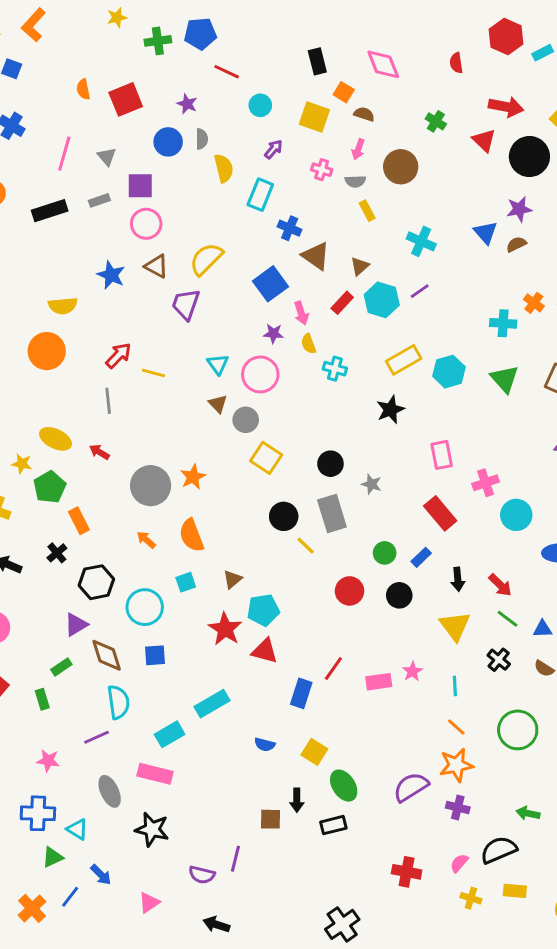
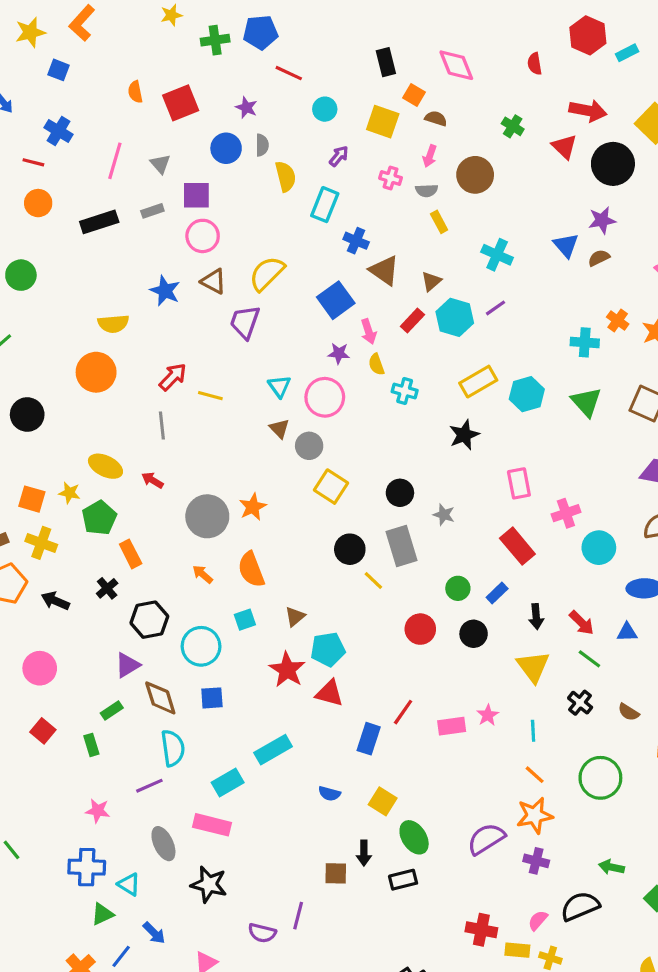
blue triangle: (543, 629) -> (627, 632), moved
yellow rectangle: (515, 891) -> (517, 950), moved

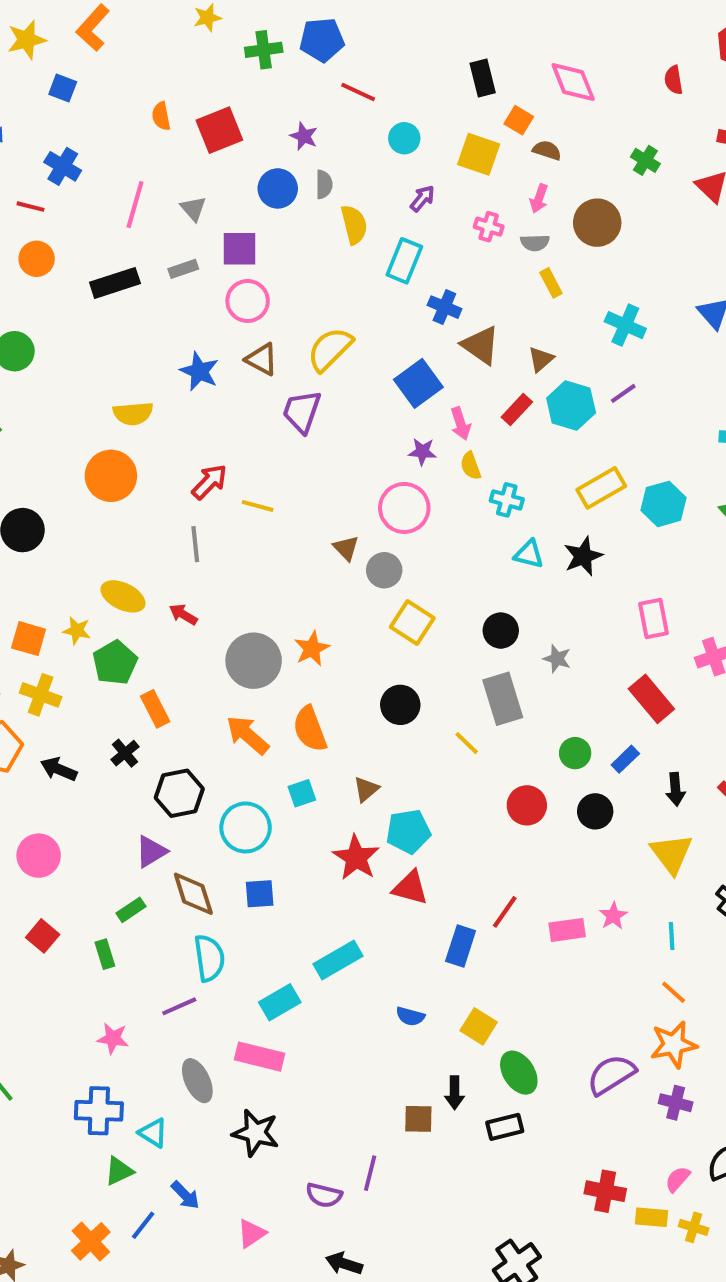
cyan triangle: (279, 386) -> (529, 554), moved, turned -40
black circle: (350, 549) -> (400, 705), moved
orange arrow: (203, 574) -> (248, 735), size x1.6

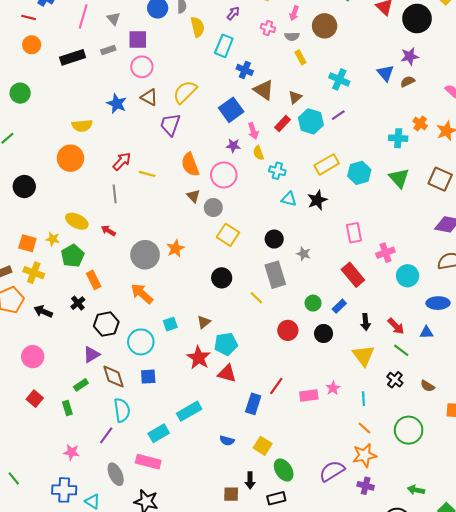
orange semicircle: (310, 729) -> (190, 164), moved
purple line: (179, 1006) -> (106, 435), turned -30

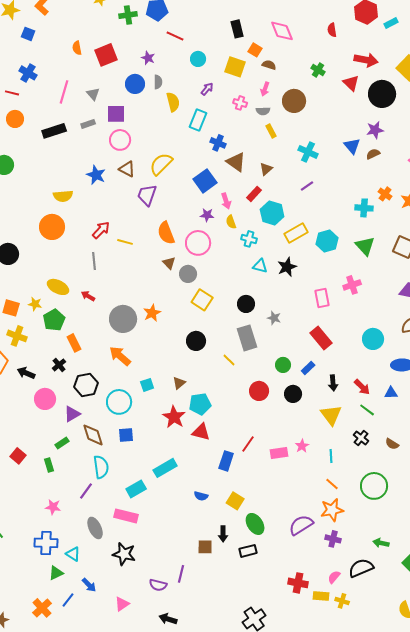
cyan hexagon: (311, 121) -> (272, 213), moved
pink cross: (385, 253) -> (352, 285), moved
pink circle: (33, 357) -> (45, 399), moved

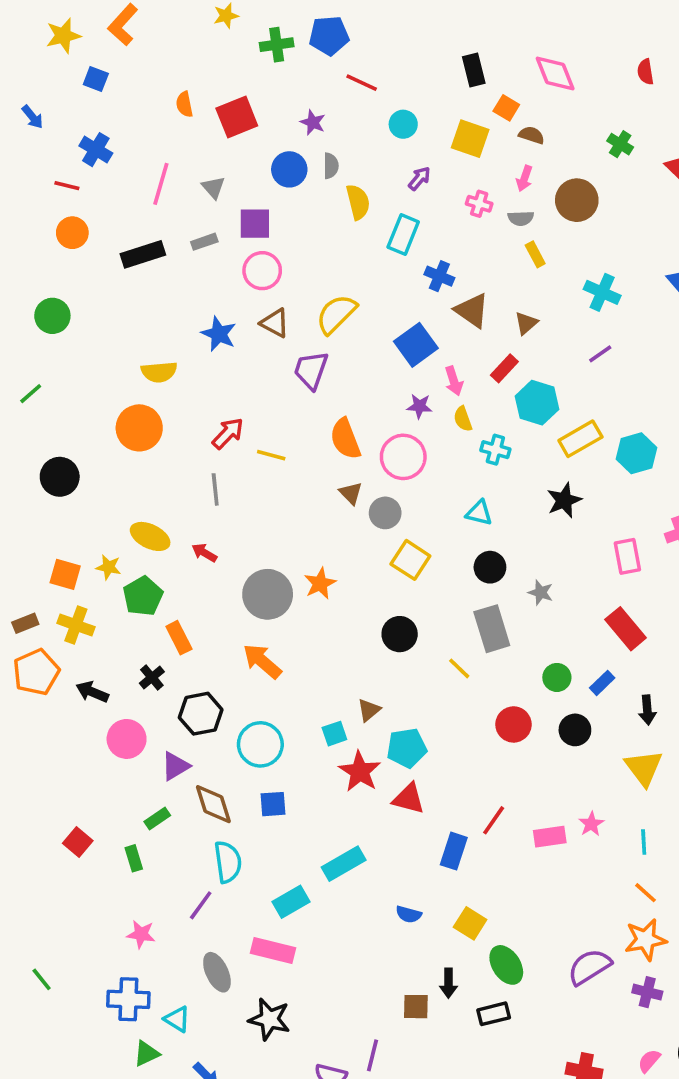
cyan triangle: (260, 266) -> (479, 513), moved
cyan square: (147, 385) -> (334, 734), moved

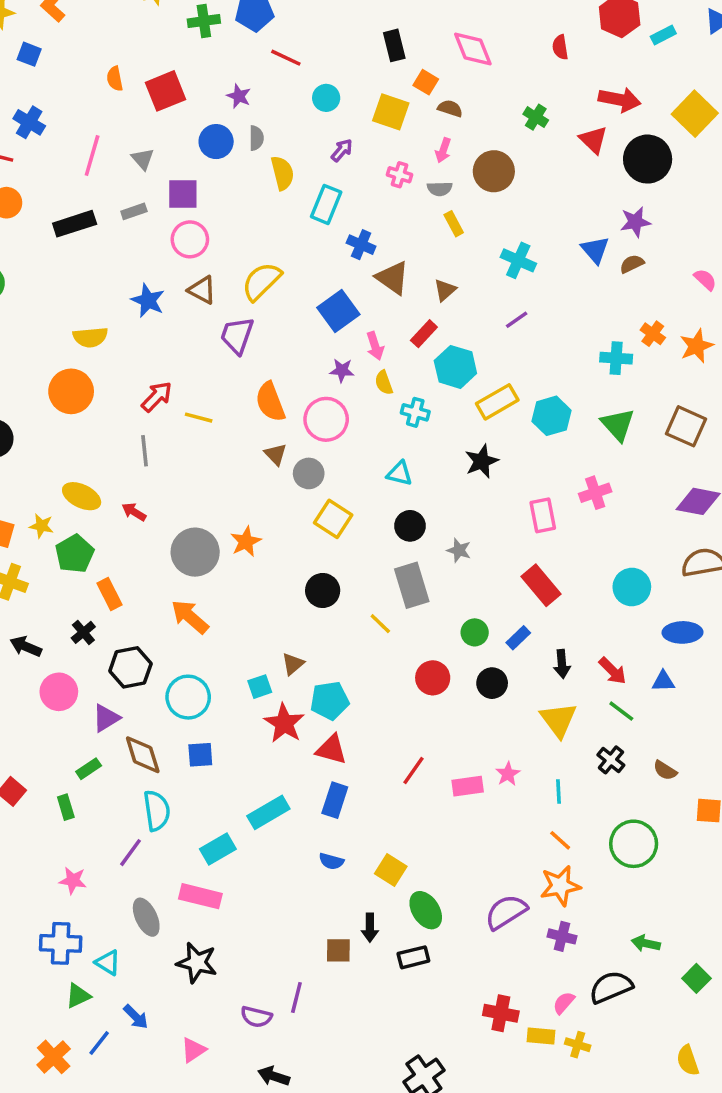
blue rectangle: (454, 851) -> (335, 800), moved

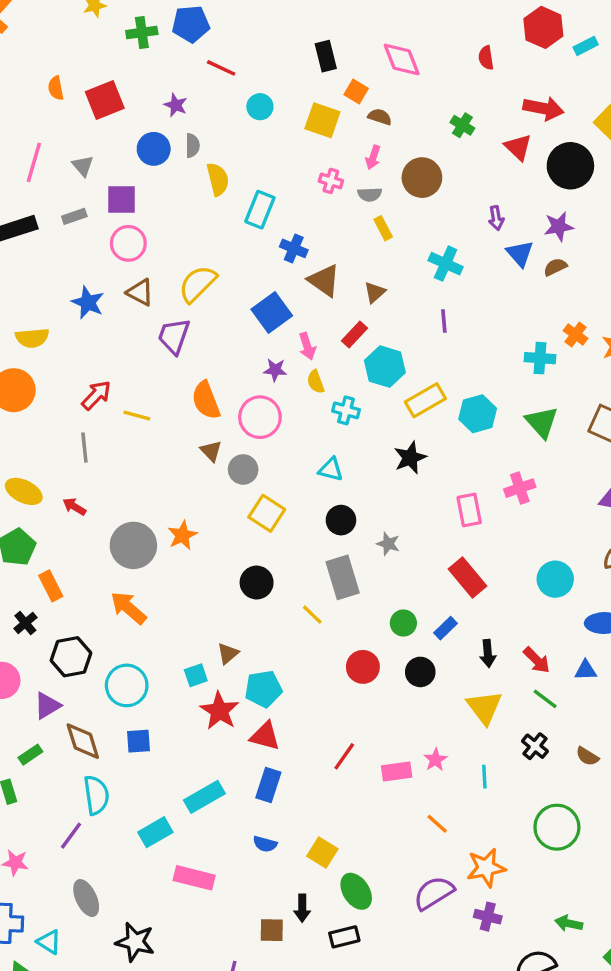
purple arrow: (342, 150) -> (496, 218), moved, turned 130
purple line: (517, 320) -> (444, 321), turned -60
orange line: (560, 840) -> (437, 824), moved
pink rectangle: (200, 896) -> (194, 878), moved

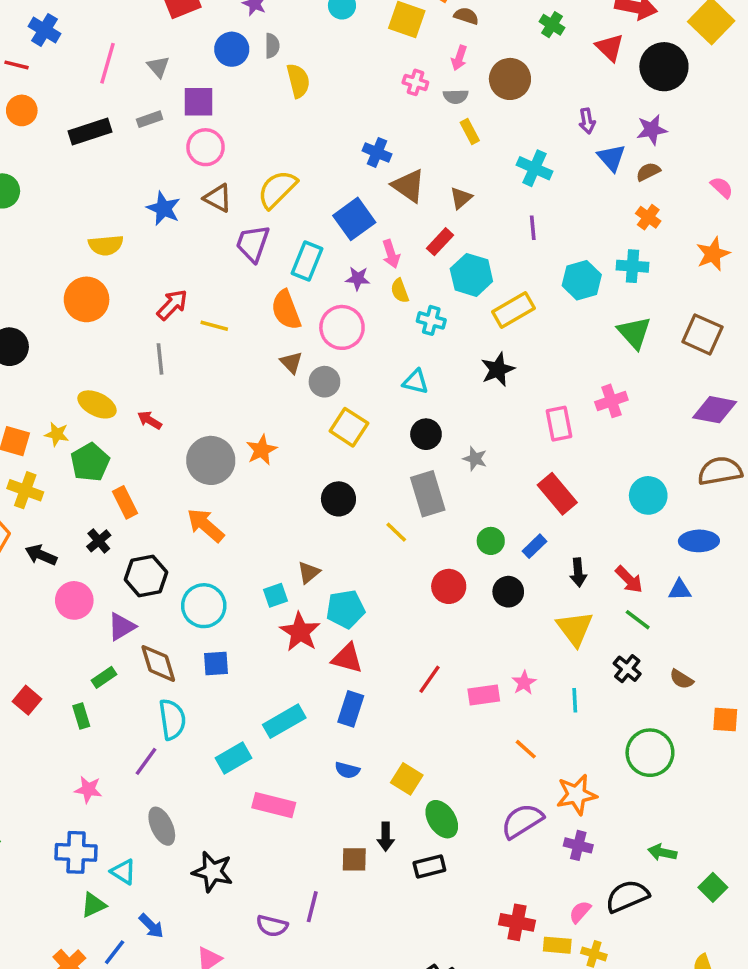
cyan rectangle: (260, 210) -> (307, 261), moved
orange cross: (575, 334) -> (648, 217), moved
cyan hexagon: (478, 414) -> (582, 280), moved

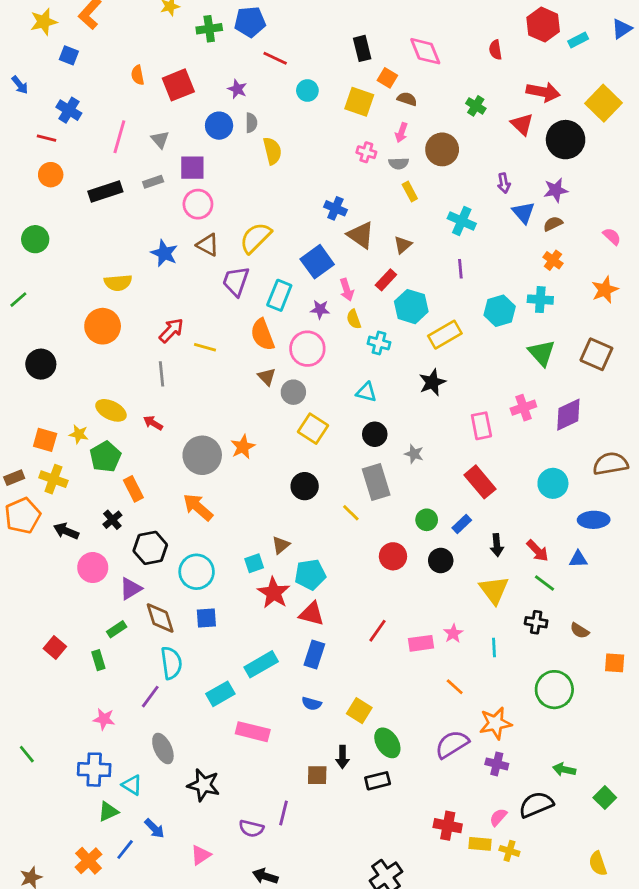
purple diamond: (715, 410) -> (568, 415), moved, turned -36
black cross: (627, 669) -> (536, 622), turned -30

